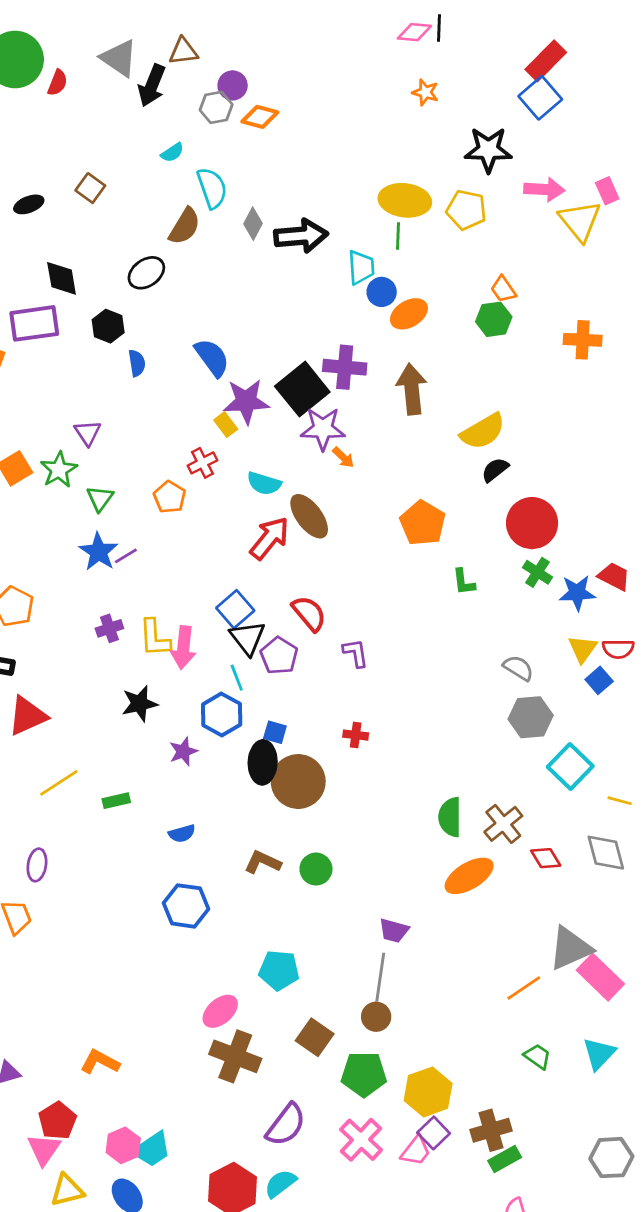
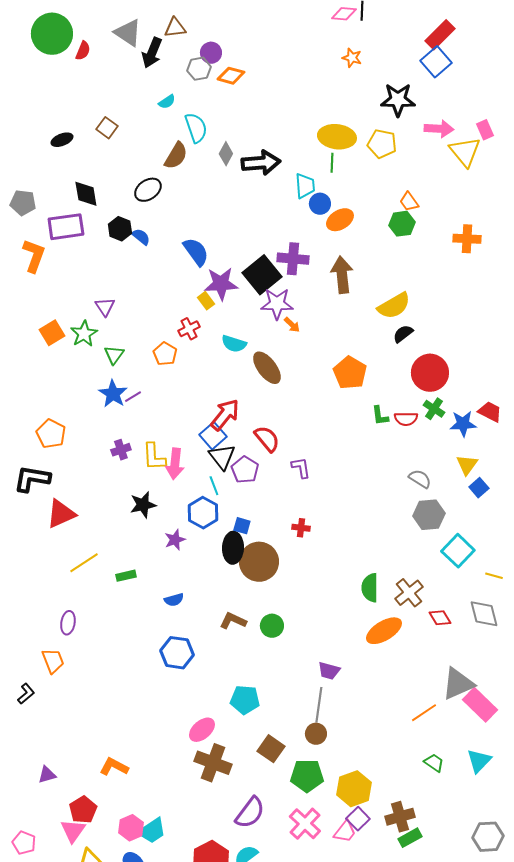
blue semicircle: (137, 363) -> (141, 237), moved, turned -42
red arrow: (269, 538) -> (225, 415), moved
red semicircle: (618, 649) -> (406, 419), moved

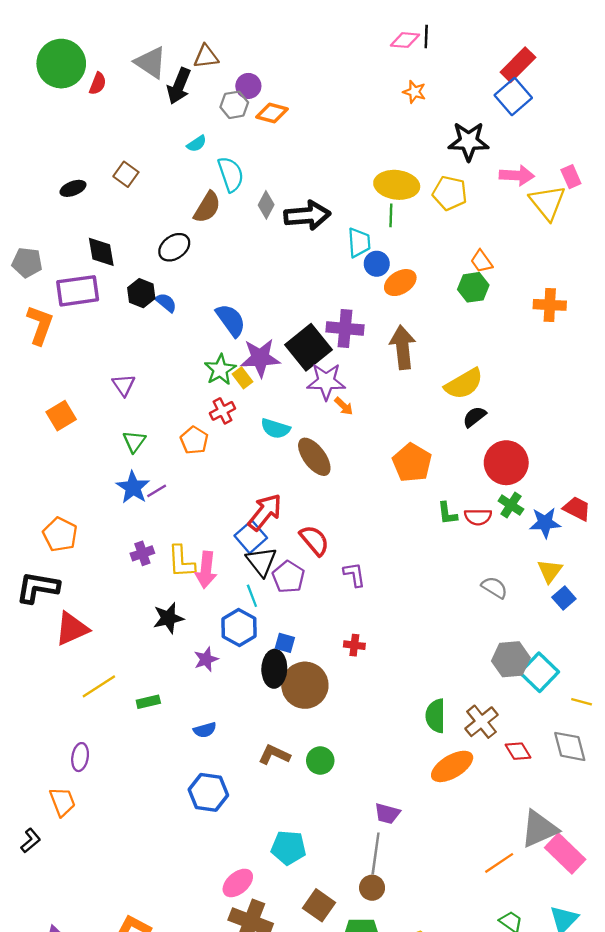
green star: (84, 334) -> (220, 370), moved
gray hexagon: (429, 515) -> (511, 659), moved

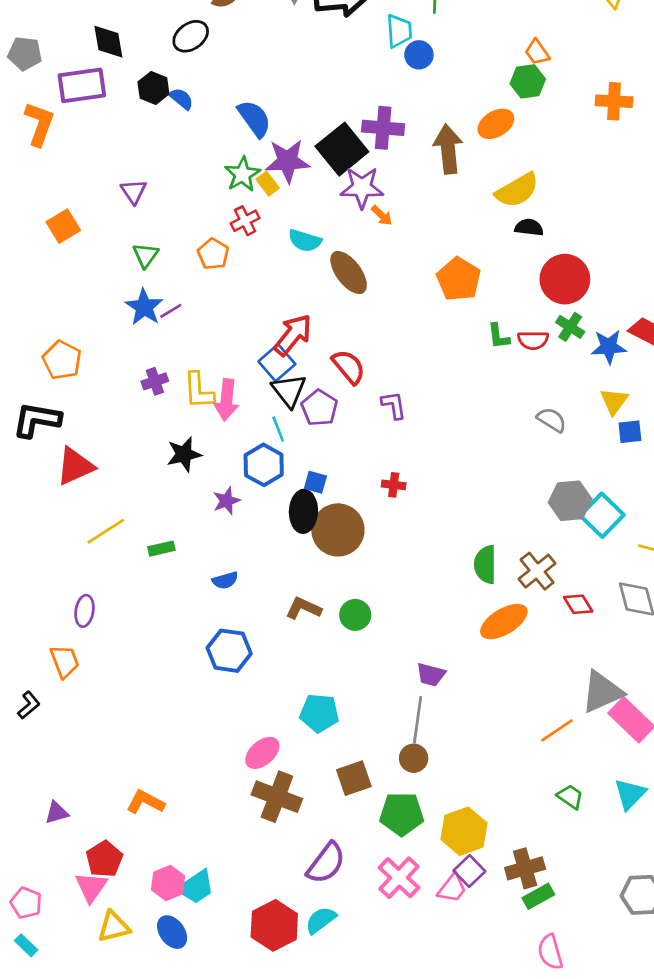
orange ellipse: (400, 283) -> (496, 124), moved
black semicircle: (474, 417) -> (529, 227), turned 45
blue square: (564, 598) -> (630, 432), turned 35
brown square: (319, 905) -> (354, 778), turned 36

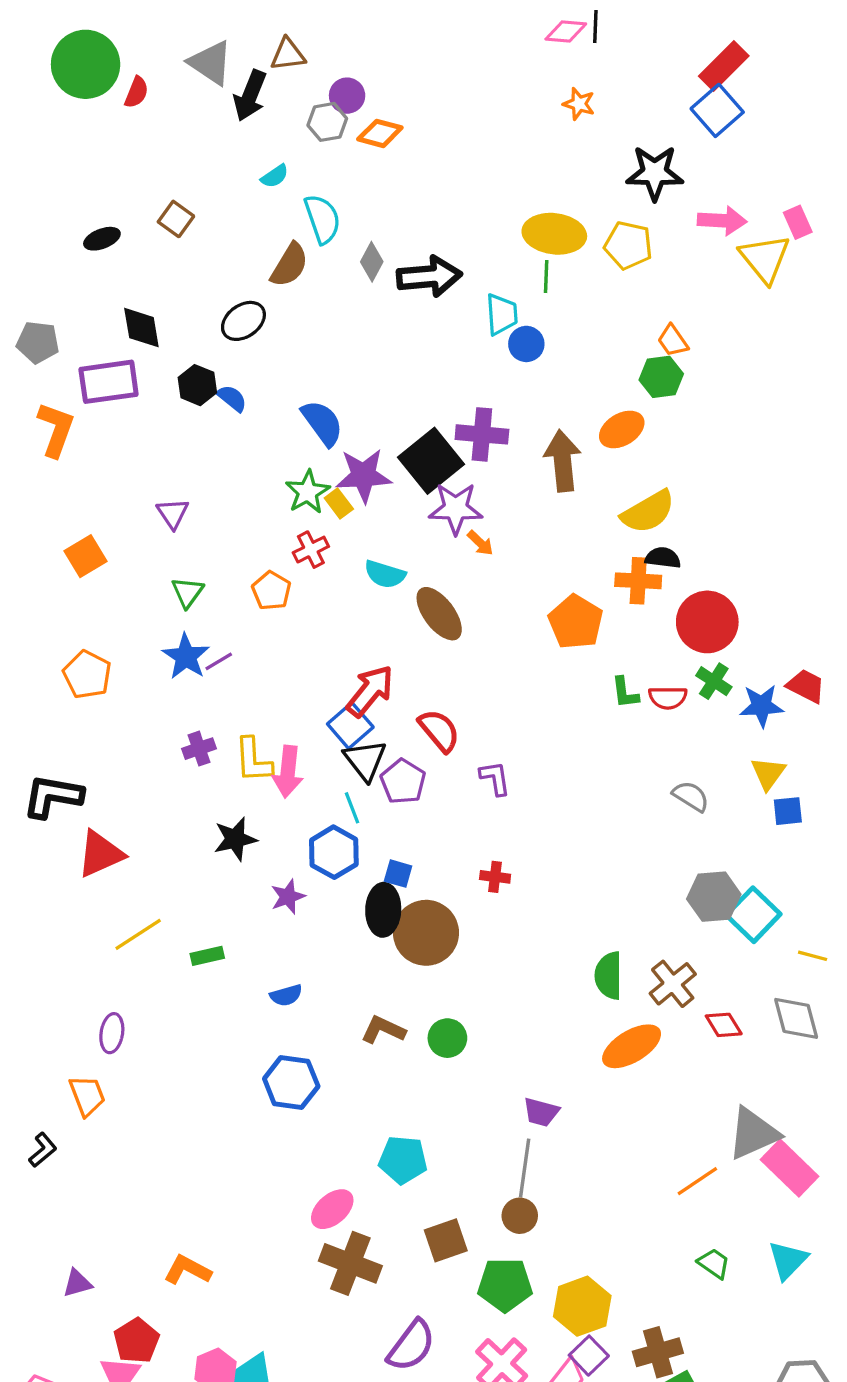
orange cross: (614, 101) -> (638, 581), moved
orange pentagon: (62, 360) -> (87, 675), moved

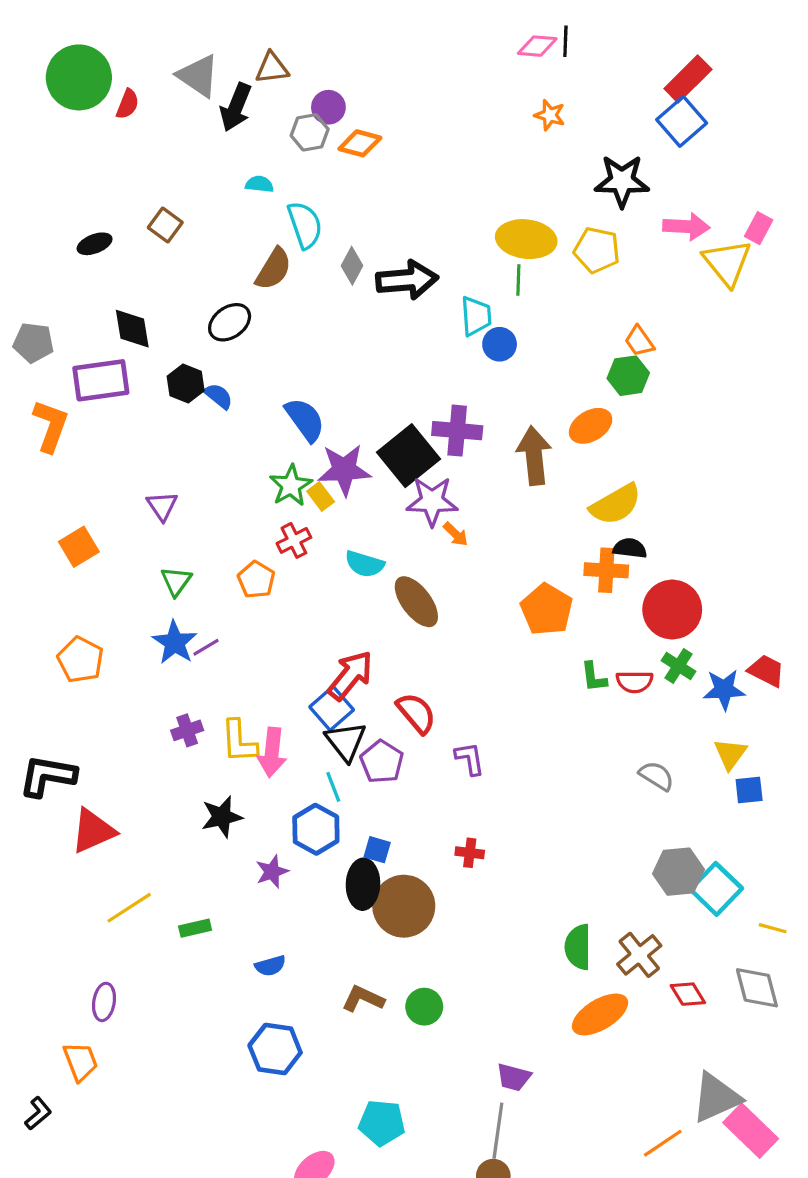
cyan semicircle: (275, 176) -> (259, 184), turned -140
pink rectangle: (798, 222) -> (759, 228), turned 52

